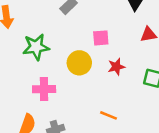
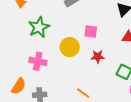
green star: (36, 47) -> (39, 27), turned -30

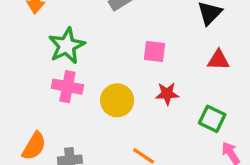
yellow circle: (70, 47) -> (117, 100), moved
pink cross: (38, 61) -> (67, 87), moved

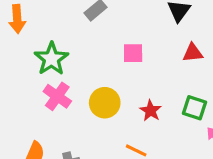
pink cross: (67, 87) -> (57, 96), turned 32
red star: (167, 94) -> (151, 111), moved, turned -30

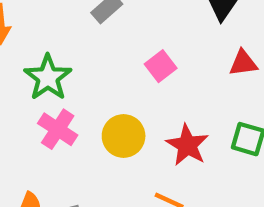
pink square: (133, 53) -> (161, 66), turned -35
red star: (151, 111) -> (187, 145), size x1.4

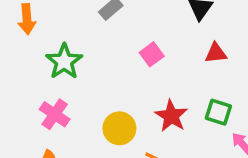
pink cross: (58, 129) -> (55, 114), moved
yellow circle: (124, 136) -> (119, 128), moved

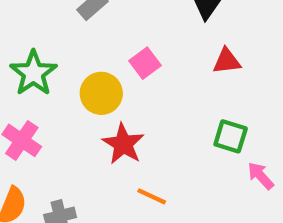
red star: (171, 116) -> (123, 144), moved
yellow circle: (119, 128) -> (101, 93), moved

